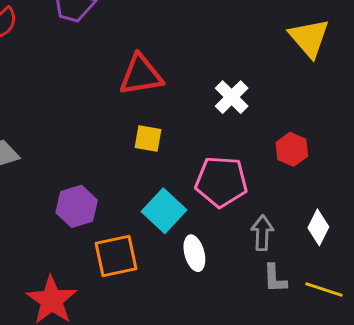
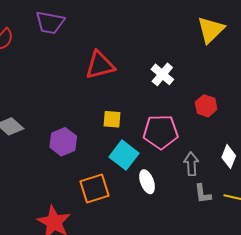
yellow triangle: (309, 38) -> (211, 30), turned 32
yellow square: (148, 138) -> (112, 119), moved
purple hexagon: (77, 206) -> (63, 142), moved

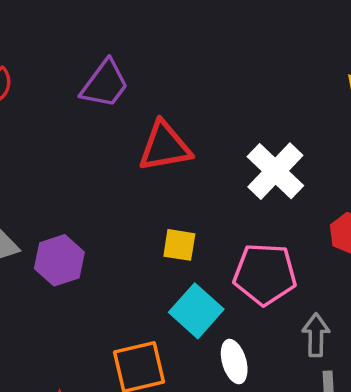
purple trapezoid: (50, 22) -> (105, 84), moved, turned -68
white cross: (162, 74) -> (275, 171), size x1.4
purple hexagon: (63, 142) -> (59, 260), moved

